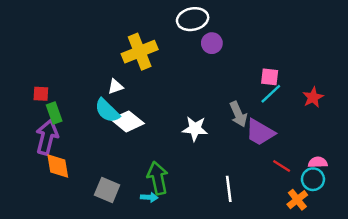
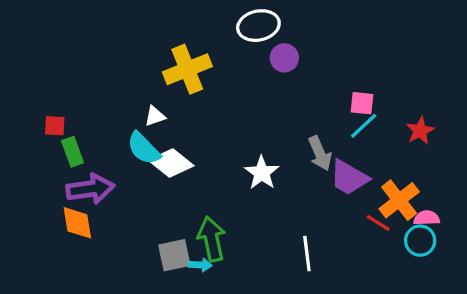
white star: (195, 129) -> (262, 173), turned 30
purple arrow: (47, 137) -> (90, 189), moved, turned 68
gray square: (107, 190) -> (174, 255), moved, turned -35
orange cross: (297, 200) -> (399, 200), moved, size x1.4

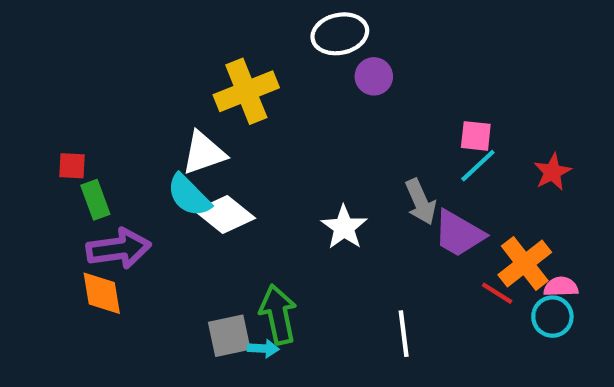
white triangle: (155, 116) -> (204, 153), size x1.6

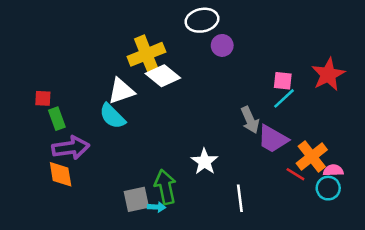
red star: (552, 172) -> (328, 74), moved, size x1.5
white diamond: (225, 215) -> (163, 76), moved
white star: (344, 227) -> (205, 162), moved

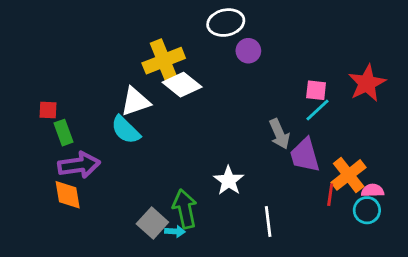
purple trapezoid: (273, 139) -> (305, 155), turned 44
red line: (295, 174) -> (330, 195), turned 66
gray square: (136, 199) -> (152, 223), turned -36

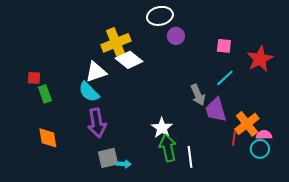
pink square: (316, 90) -> (224, 46), moved
purple arrow: (79, 165) -> (97, 123), moved, turned 88
green arrow: (185, 209) -> (168, 148), moved
gray square: (152, 223) -> (108, 158), turned 35

